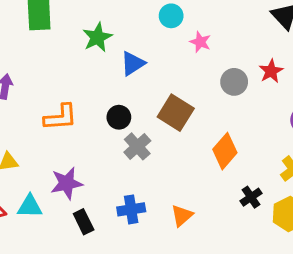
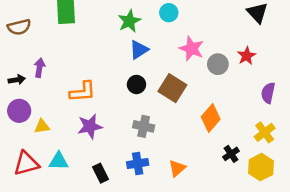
green star: (97, 37) -> (129, 21), moved
pink star: (200, 42) -> (192, 49), moved, size x1.5
black circle: (119, 117) -> (136, 84), moved
gray cross: (137, 146) -> (144, 126), moved, turned -36
purple star: (67, 183) -> (90, 126), moved

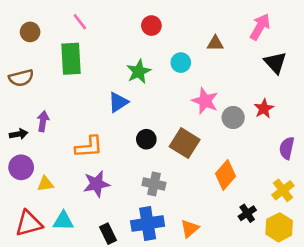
blue triangle: (139, 50) -> (118, 102), moved
blue cross: (138, 163) -> (148, 223), size x1.4

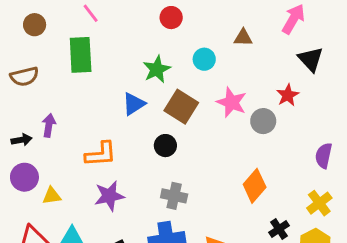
red star: (264, 109) -> (288, 95), moved
brown square: (185, 143) -> (181, 107), moved

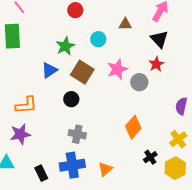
black triangle: (311, 59) -> (159, 39), moved
pink star: (232, 102) -> (117, 69), turned 30
purple star: (109, 196) -> (20, 134), moved

